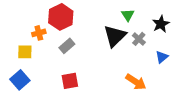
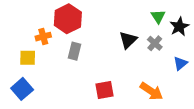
green triangle: (128, 15) -> (158, 17), moved
black triangle: (115, 36) -> (128, 40), size x0.7
gray rectangle: (67, 46) -> (75, 51), turned -35
red square: (70, 81) -> (105, 90), moved

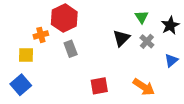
green triangle: (158, 17) -> (142, 17), moved
gray rectangle: (75, 51) -> (71, 49), turned -35

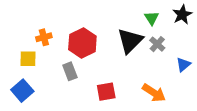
red hexagon: (64, 18) -> (82, 43), moved
black star: (170, 25) -> (182, 15), moved
black triangle: (121, 38) -> (130, 41), size x1.4
gray rectangle: (71, 49) -> (70, 71), moved

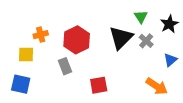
black star: (182, 15) -> (169, 24), moved
blue square: (22, 91) -> (21, 84), turned -36
orange arrow: (154, 93) -> (157, 86), moved

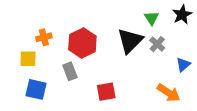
black star: (169, 24) -> (182, 15), moved
blue square: (21, 84) -> (36, 89), moved

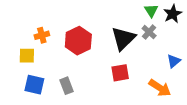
green triangle: (152, 18) -> (151, 11), moved
gray cross: (157, 44) -> (149, 32), moved
gray rectangle: (70, 71) -> (66, 86), moved
red square: (106, 92) -> (120, 73), moved

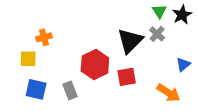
red hexagon: (78, 41) -> (95, 64), moved

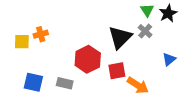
yellow square: (28, 59) -> (22, 42), moved
gray rectangle: (70, 90) -> (65, 83), turned -56
orange arrow: (168, 93) -> (138, 85), moved

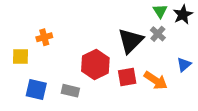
yellow square: (22, 42) -> (20, 57), moved
orange arrow: (138, 85) -> (156, 80), moved

